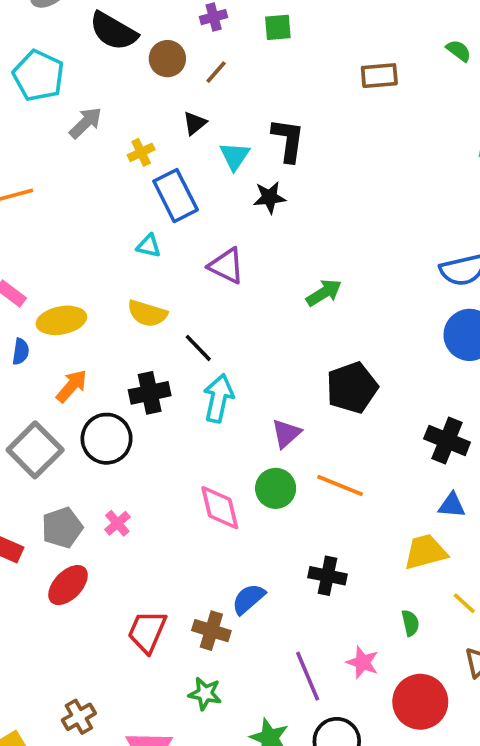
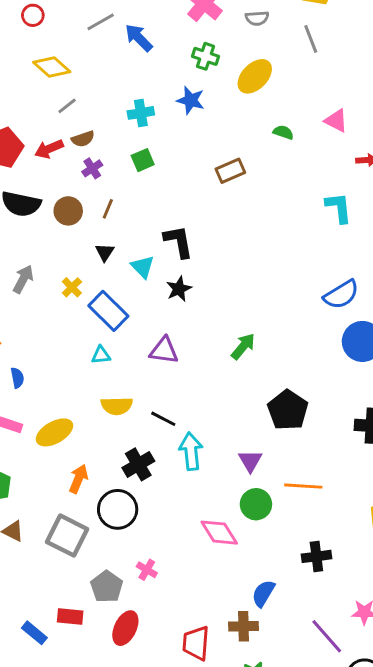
blue semicircle: (21, 351) -> (17, 378), moved

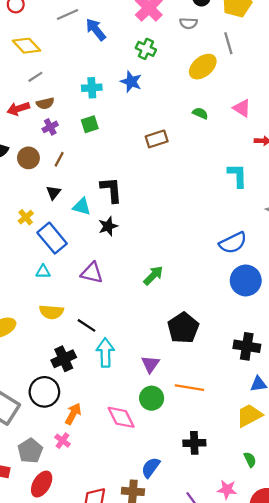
yellow ellipse: (255, 76) -> (203, 67), moved
cyan triangle: (143, 267) -> (82, 207), turned -36
orange arrow: (78, 479) -> (73, 414), moved

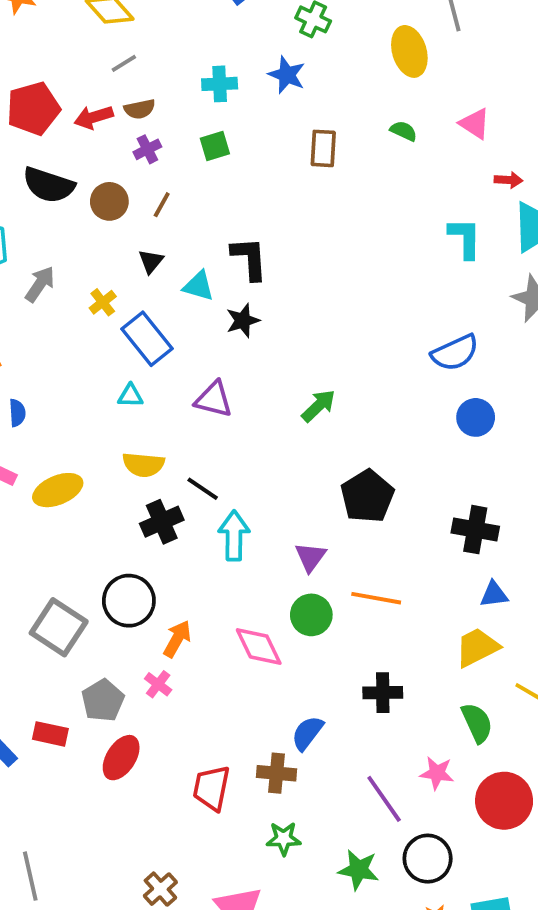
yellow ellipse: (203, 67) -> (409, 51), turned -68
brown rectangle: (157, 139) -> (323, 148), moved, turned -70
blue circle: (246, 280) -> (476, 417), size x0.7
black cross: (64, 359) -> (162, 522), moved
green semicircle: (250, 460) -> (477, 723), size x1.5

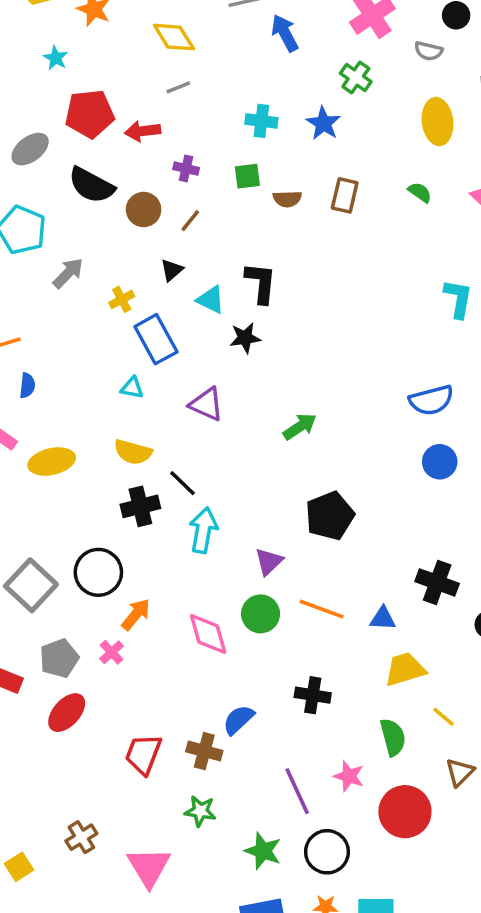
brown semicircle: (140, 109) -> (287, 199), moved
purple cross: (147, 149) -> (186, 169), turned 30
black cross: (475, 530) -> (437, 582), moved
blue triangle: (494, 594) -> (383, 618), moved

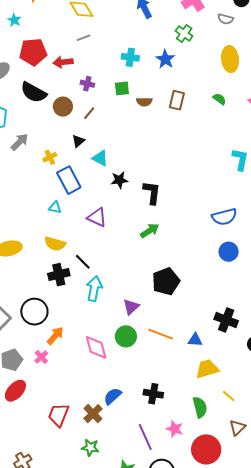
black L-shape: (261, 283) -> (152, 193), moved
black cross: (313, 695) -> (153, 394), moved
brown cross: (204, 751) -> (93, 414), turned 30

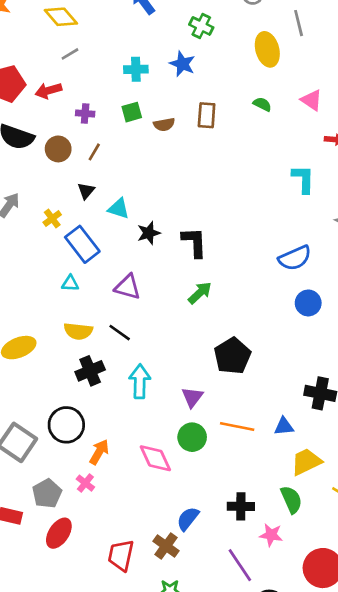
black line: (83, 262) -> (120, 333), moved
green semicircle: (200, 407) -> (291, 500), moved
pink star: (175, 429) -> (271, 535), moved

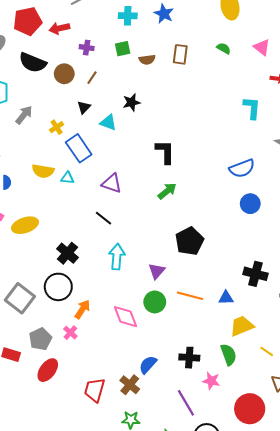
black star: (149, 233) -> (131, 102), moved
yellow semicircle: (78, 331) -> (43, 171), moved
black cross: (90, 371) -> (67, 253), moved, turned -30

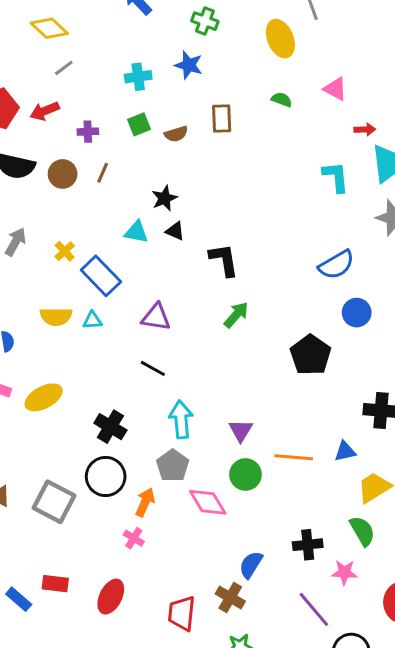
black triangle: (84, 107) -> (175, 231), moved, turned -40
black pentagon: (189, 241) -> (310, 355), moved
gray pentagon: (40, 339) -> (173, 465), moved

